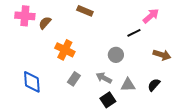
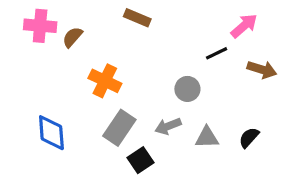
brown arrow: (162, 55) -> (262, 70), moved
gray arrow: (104, 78) -> (168, 126), turned -49
gray rectangle: (74, 79) -> (119, 128), size x1.5
black square: (108, 100) -> (140, 160), moved

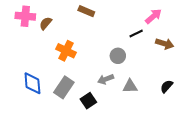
gray rectangle: (119, 128) -> (64, 87), moved
black semicircle: (249, 138) -> (167, 86), moved

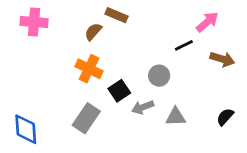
brown semicircle: (46, 23) -> (93, 32), moved
blue diamond: (32, 83) -> (26, 129), moved
black square: (88, 101) -> (119, 91), moved

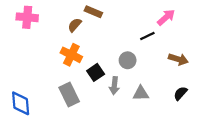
brown arrow: (222, 59) -> (178, 59), moved
gray arrow: (143, 107) -> (114, 86), turned -63
gray rectangle: (86, 118) -> (69, 94), turned -60

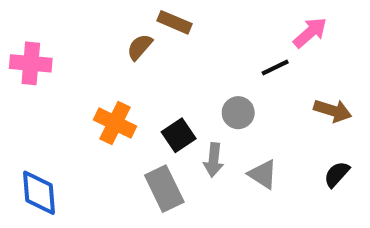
pink cross: (27, 17) -> (31, 63), moved
orange cross: (71, 55) -> (115, 123), moved
gray triangle: (141, 93) -> (263, 174), turned 35
gray rectangle: (69, 94) -> (164, 189), moved

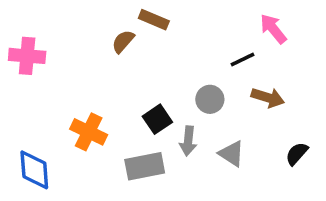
pink arrow: (310, 33) -> (273, 29), turned -88
brown arrow: (333, 111) -> (268, 98), moved
orange cross: (115, 123) -> (89, 132), moved
gray rectangle: (164, 189) -> (145, 166), turned -75

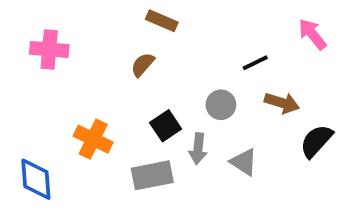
pink arrow: (273, 29) -> (313, 34), moved
brown semicircle: (123, 41) -> (143, 65), moved
pink cross: (27, 56) -> (49, 49), moved
black semicircle: (297, 154) -> (316, 141), moved, size x1.4

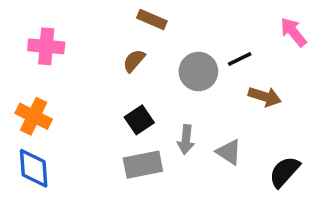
gray circle: (221, 105) -> (198, 71), moved, size x1.4
black square: (166, 126) -> (139, 120), moved
orange cross: (93, 139) -> (34, 116), moved
black semicircle: (316, 141) -> (284, 172), moved

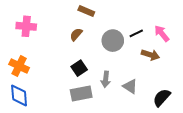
pink arrow: (293, 32) -> (162, 33), moved

